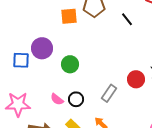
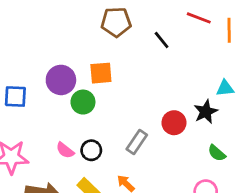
orange square: (69, 16) -> (101, 73), moved
purple circle: (42, 48) -> (61, 80), moved

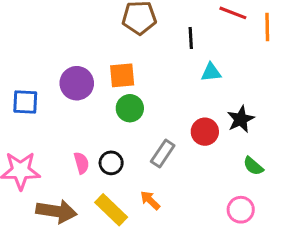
black line: (162, 40) -> (191, 38), turned 36
cyan triangle: (225, 88) -> (211, 72), moved
green circle: (83, 102) -> (130, 108), moved
pink semicircle: (65, 150) -> (81, 163), turned -144

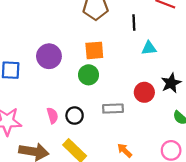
orange square: (122, 75) -> (94, 50), moved
gray rectangle: (163, 154) -> (113, 109), turned 54
orange arrow: (150, 200) -> (125, 150), moved

